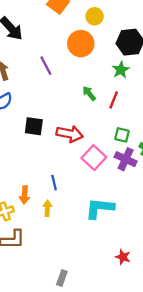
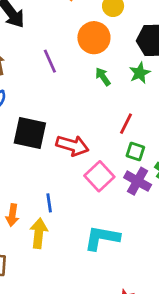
green arrow: (89, 93) -> (103, 77), moved
red line: (114, 100) -> (126, 124), moved
black square: (34, 126) -> (30, 133), size x1.4
yellow arrow: (47, 208) -> (39, 233), size x1.5

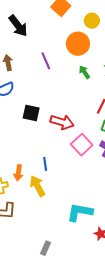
black square: (30, 133) -> (31, 113), size x0.7
yellow arrow: (39, 233) -> (37, 186), turned -35
cyan L-shape: (102, 238) -> (80, 212), moved

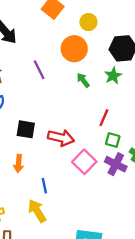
orange arrow: (18, 173) -> (19, 164), moved

